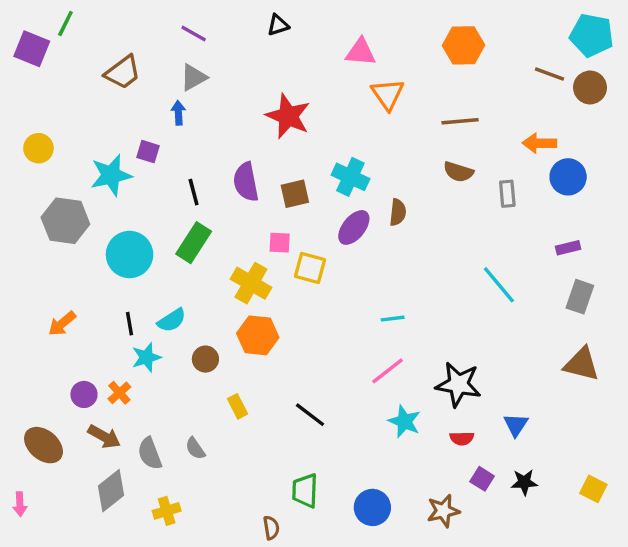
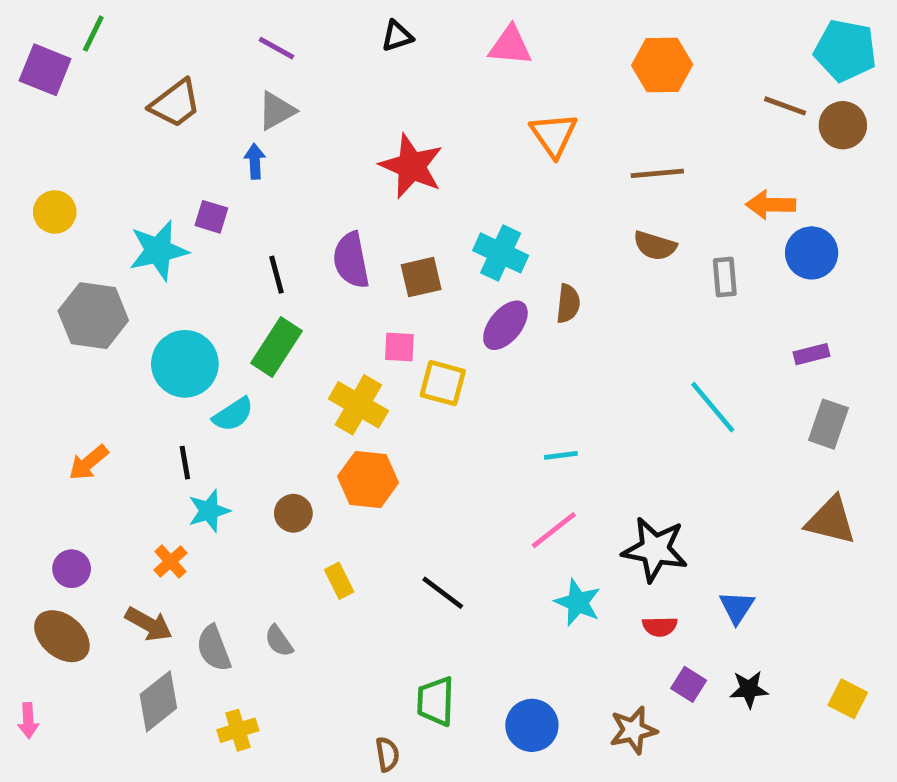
pink triangle: (361, 52) -> (510, 46), moved
cyan semicircle: (172, 320) -> (233, 414), moved
purple circle: (84, 394) -> (72, 569), moved

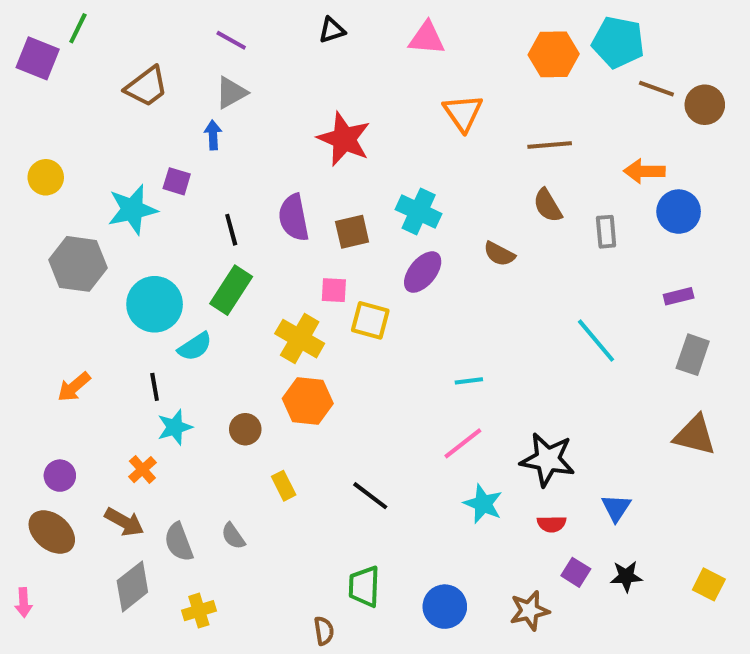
cyan pentagon: (845, 50) -> (618, 42), moved
brown semicircle: (655, 246) -> (548, 206), turned 42
brown semicircle: (568, 304) -> (499, 254), moved, turned 112

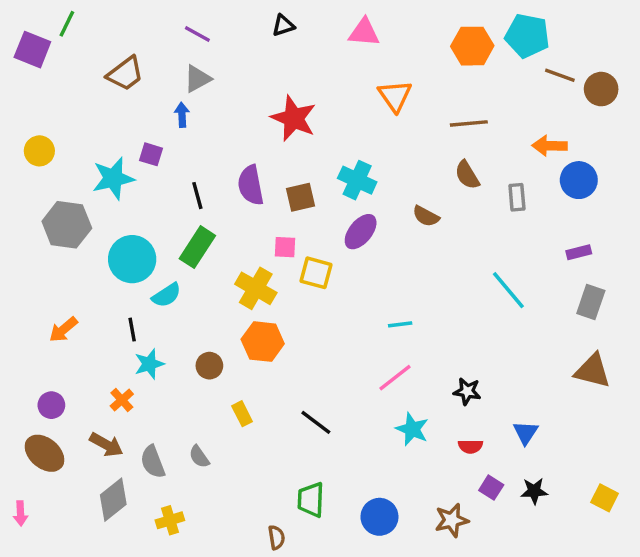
black star: (548, 459) -> (467, 391), size x0.6

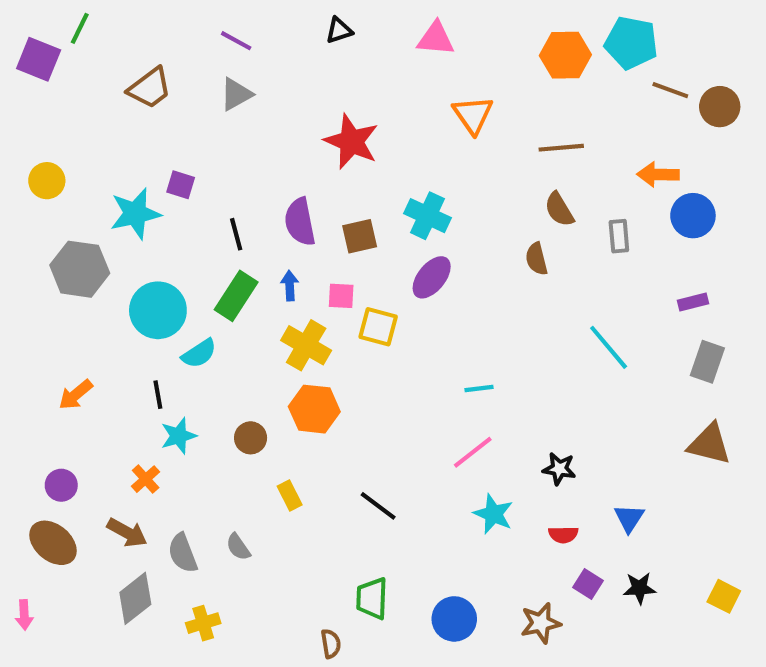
blue arrow: (182, 115) -> (290, 286), moved
brown semicircle: (426, 216) -> (537, 259), moved, turned 48

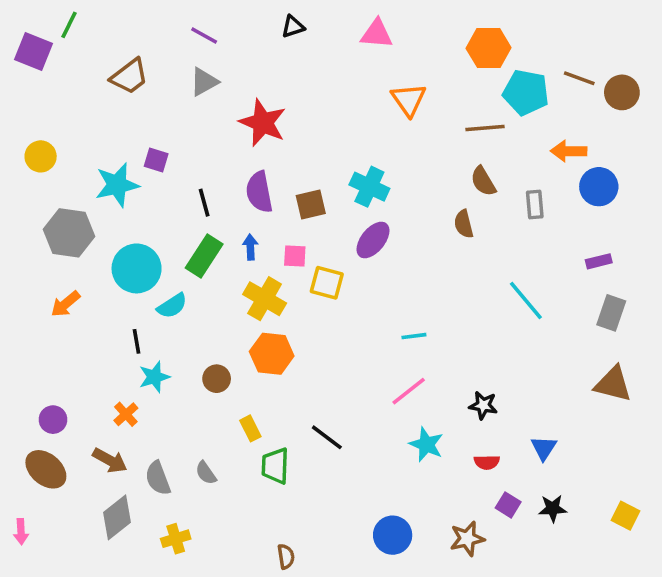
cyan pentagon: (631, 43) -> (526, 92), moved
red star: (351, 142) -> (263, 123), moved
orange arrow: (76, 395) -> (65, 304), moved
green trapezoid: (372, 598) -> (275, 466), moved

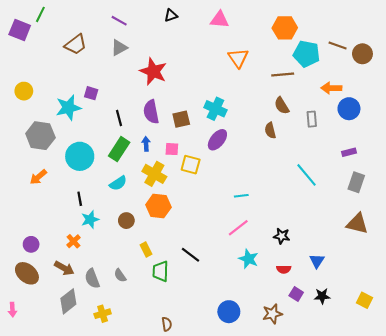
cyan semicircle: (172, 306) -> (118, 183), moved

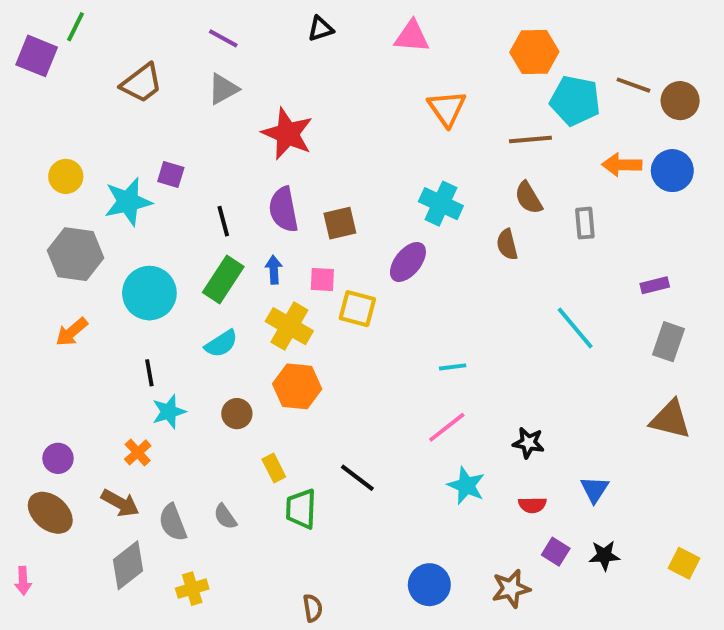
yellow circle: (24, 91) -> (66, 176), moved
cyan cross: (215, 109) -> (441, 204), moved
blue circle: (349, 109) -> (672, 171), moved

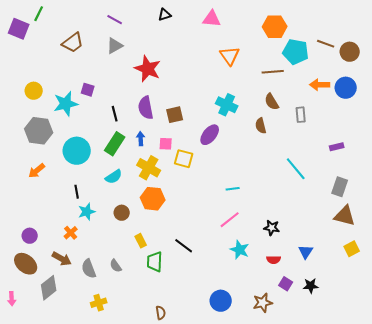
gray rectangle: (668, 342) -> (340, 187), moved
yellow square: (684, 563) -> (352, 249), moved, turned 35
gray diamond: (128, 565) -> (49, 288), moved

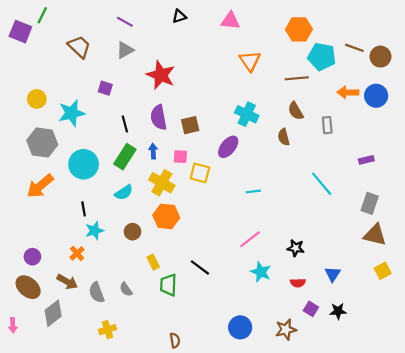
brown trapezoid: (73, 43) -> (79, 47), turned -100
purple square: (88, 90) -> (105, 88), moved
orange arrow: (37, 171) -> (40, 186), size x1.5
cyan line: (233, 189) -> (253, 191), moved

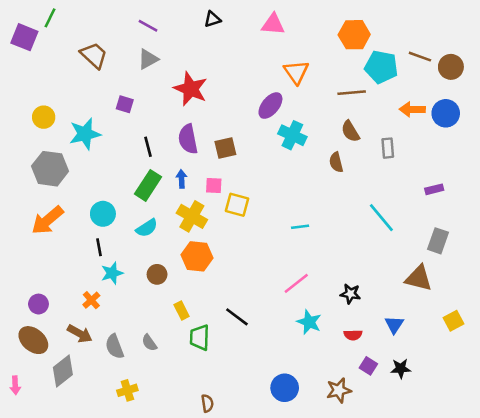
purple ellipse: (228, 147) -> (270, 106), moved
cyan circle: (84, 164) -> (103, 214), moved, size x0.7
brown triangle: (375, 235) -> (419, 278), moved

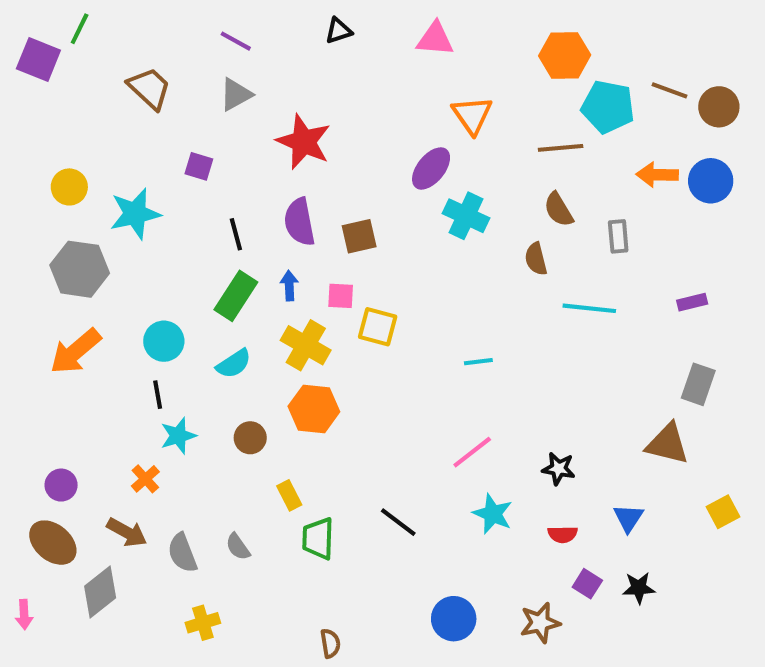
cyan line: (381, 218) -> (589, 308), moved, turned -44
black line: (237, 317) -> (398, 522), moved

